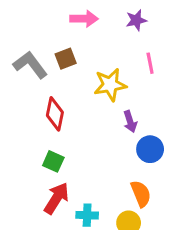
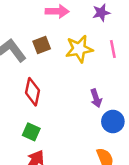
yellow star: (110, 85) -> (79, 49), moved

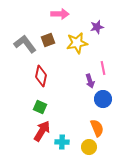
purple star: (101, 13) -> (97, 27), moved
pink line: (113, 49) -> (103, 68), moved

